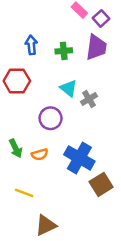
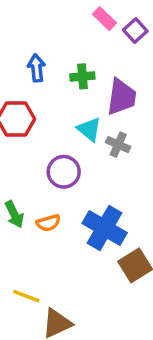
purple trapezoid: (96, 47) -> (122, 97), moved
gray cross: (89, 99) -> (118, 145), turned -35
yellow line: (24, 193) -> (26, 296), moved

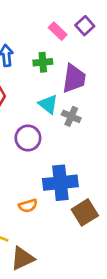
pink rectangle: (105, 19) -> (58, 31), moved
orange semicircle: (48, 223) -> (28, 206), moved
blue cross: (105, 228) -> (60, 183), turned -36

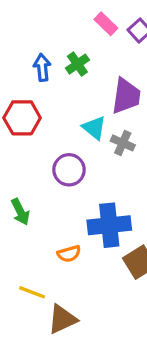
pink rectangle: (58, 31) -> (106, 24), moved
green cross: (43, 62) -> (77, 64), moved, turned -30

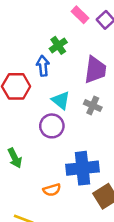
blue arrow: (42, 67) -> (43, 66), moved
cyan triangle: (94, 128) -> (61, 100), moved

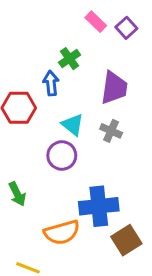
orange semicircle: (52, 190) -> (62, 232), size x1.6

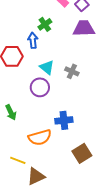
purple trapezoid: (114, 88) -> (84, 28), moved, turned -100
blue cross: (99, 206) -> (64, 120), size x0.7
brown square: (126, 240) -> (82, 153), moved

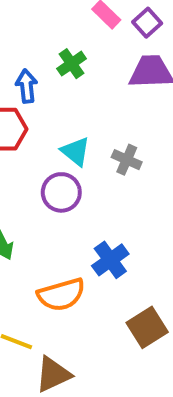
blue arrow: (33, 40) -> (27, 86), moved
blue cross: (64, 120) -> (110, 260), turned -30

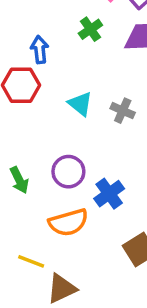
green cross: (72, 64) -> (90, 29), moved
purple circle: (61, 192) -> (68, 172), moved

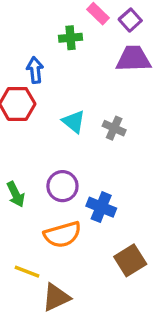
green cross: (90, 29) -> (71, 38), moved, turned 30
blue cross: (109, 194) -> (101, 207), turned -32

